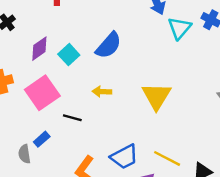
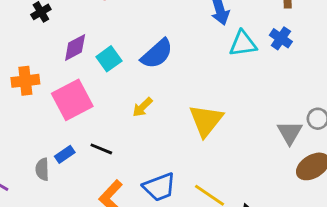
cyan triangle: (179, 28) -> (243, 44), turned 35
yellow arrow: (102, 92) -> (142, 107), turned -54
black line: (72, 118) -> (101, 149), moved

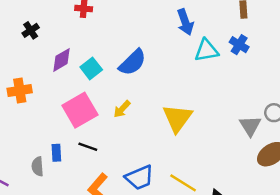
pink square: (72, 100) -> (80, 110), moved
blue rectangle: (65, 154) -> (56, 153), turned -56

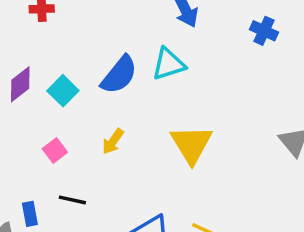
cyan triangle: (206, 50) -> (169, 64), moved
pink square: (80, 110) -> (55, 151), size x0.5

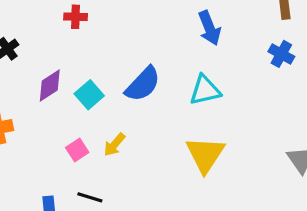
cyan triangle: (169, 64) -> (205, 90), moved
yellow arrow: (113, 141) -> (114, 145), moved

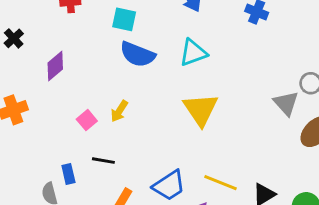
blue semicircle: (143, 84) -> (138, 54), turned 76
cyan square: (89, 95) -> (124, 19), moved, turned -30

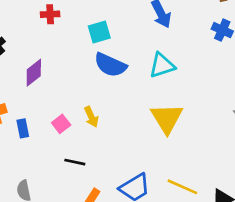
cyan square: (124, 19) -> (99, 32), turned -30
yellow arrow: (119, 111) -> (91, 117), turned -60
blue rectangle: (68, 174) -> (23, 128), moved

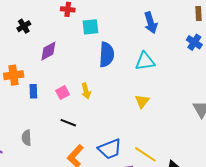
cyan square: (99, 32) -> (90, 27), moved
blue semicircle: (110, 65) -> (107, 55), turned -120
yellow triangle: (167, 118) -> (142, 101), size x0.6

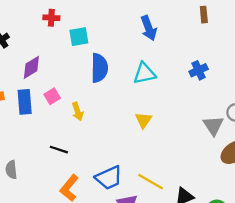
blue cross: (194, 42) -> (199, 70), moved, turned 35
blue rectangle: (33, 91) -> (25, 102), moved, size x1.5
pink square: (63, 93) -> (52, 96), moved

